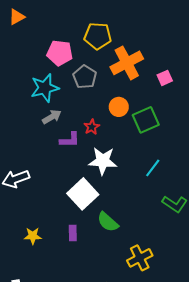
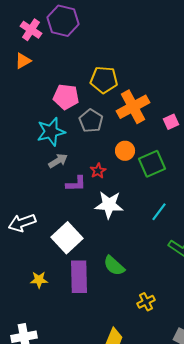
white square: (83, 194) -> (67, 238), moved
purple rectangle: (73, 233) -> (79, 277), size x2.0
yellow cross: (140, 258) -> (146, 302), size x0.7

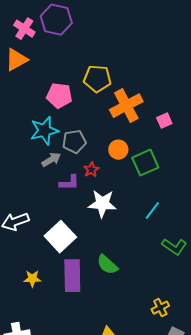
orange triangle: (23, 61) -> (16, 60), size x1.4
gray pentagon: (91, 121) -> (74, 142), moved, turned 30
yellow cross: (146, 302) -> (160, 308), moved

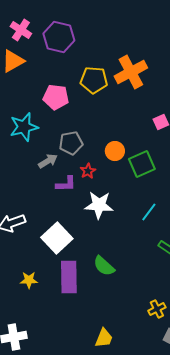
purple hexagon: (56, 20) -> (59, 37), moved
orange cross: (126, 106) -> (131, 72), moved
cyan star: (44, 131) -> (24, 127), moved

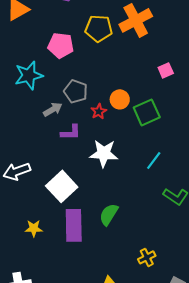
gray pentagon: (71, 143) -> (76, 91), turned 30
red star: (88, 171) -> (99, 111), moved
green semicircle: (104, 266) -> (109, 214), turned 80
yellow cross: (157, 309) -> (147, 257), moved

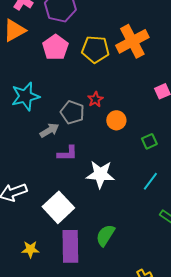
pink pentagon: (61, 45) -> (55, 47), moved, turned 30
red star: (99, 111) -> (95, 99), moved
green square: (147, 112) -> (149, 141), moved, size x0.6

